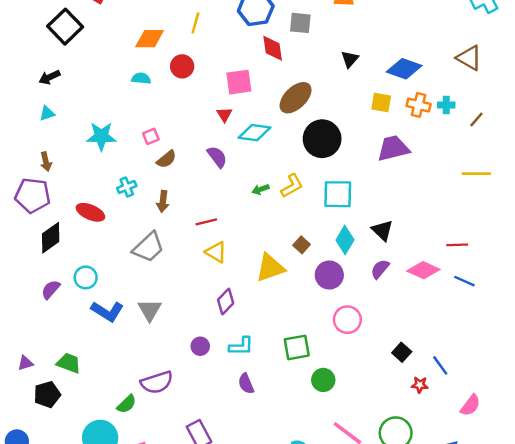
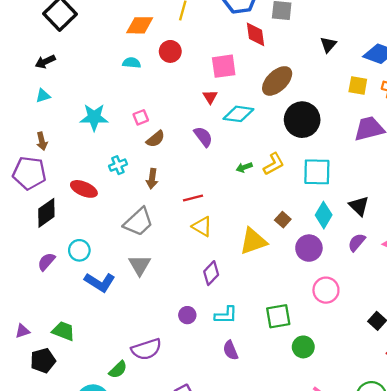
gray triangle: (150, 310) -> (140, 265), moved

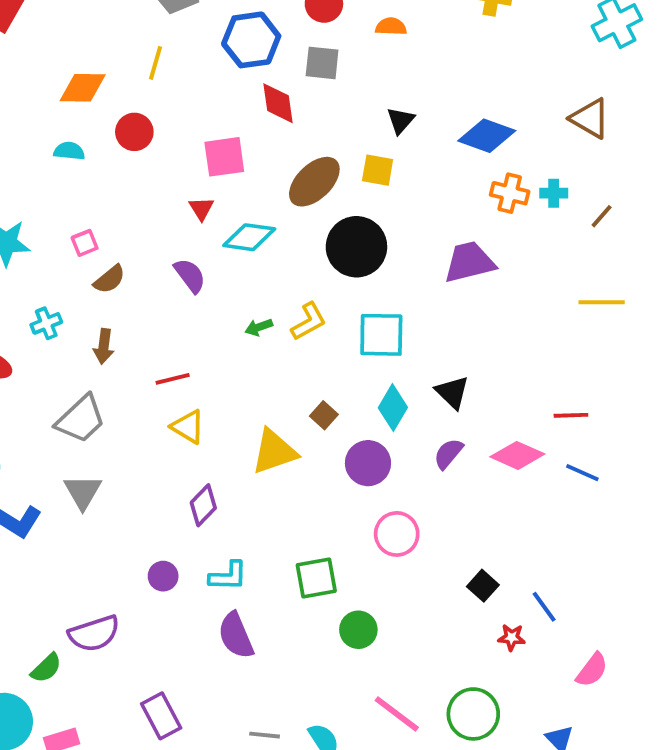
yellow square: (358, 86) -> (378, 170), moved
purple semicircle: (231, 350) -> (236, 635), size x1.4

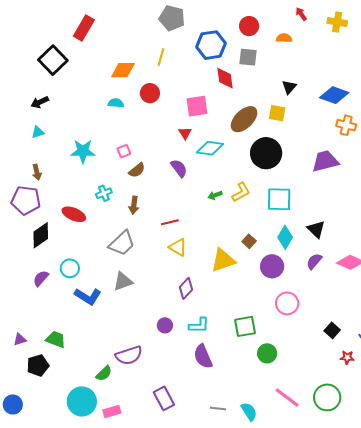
gray triangle: (83, 492) -> (123, 281), turned 40

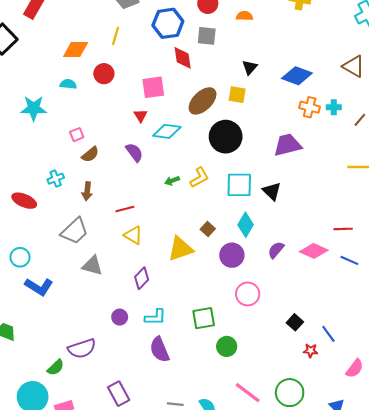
cyan star: (83, 151) -> (34, 108), moved
black triangle: (316, 229) -> (272, 191), moved
gray triangle: (123, 281) -> (92, 266), moved, turned 35

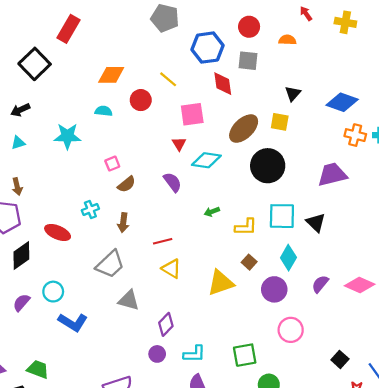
yellow line: (115, 36) -> (168, 79), moved, turned -66
yellow L-shape: (199, 178) -> (246, 227), moved, turned 30
purple diamond: (142, 278) -> (166, 324), moved

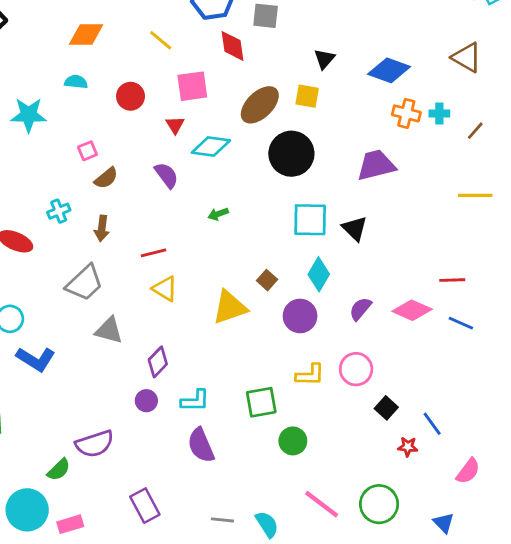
red circle: (141, 100) -> (131, 96), moved
yellow L-shape: (246, 227) -> (310, 375), moved
pink circle: (291, 330) -> (356, 369), moved

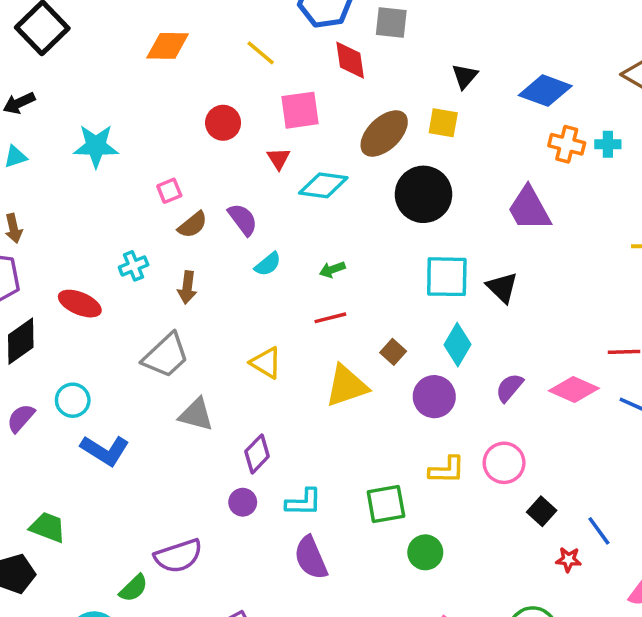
cyan semicircle: (76, 82) -> (268, 264), moved, turned 135
purple trapezoid: (376, 165) -> (529, 209), turned -105
purple semicircle: (166, 175) -> (243, 219), moved
red line: (154, 253) -> (330, 318), moved

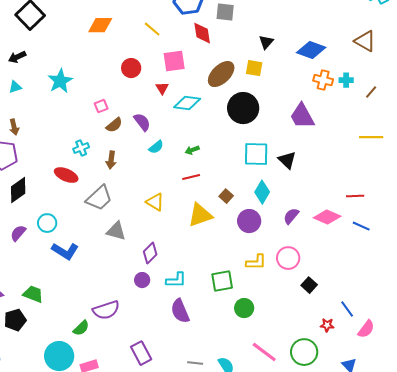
cyan star: (96, 146) -> (60, 81), turned -30
red ellipse: (80, 304) -> (66, 175), moved
blue line: (599, 531) -> (347, 309), moved
red star: (569, 560) -> (327, 325), moved

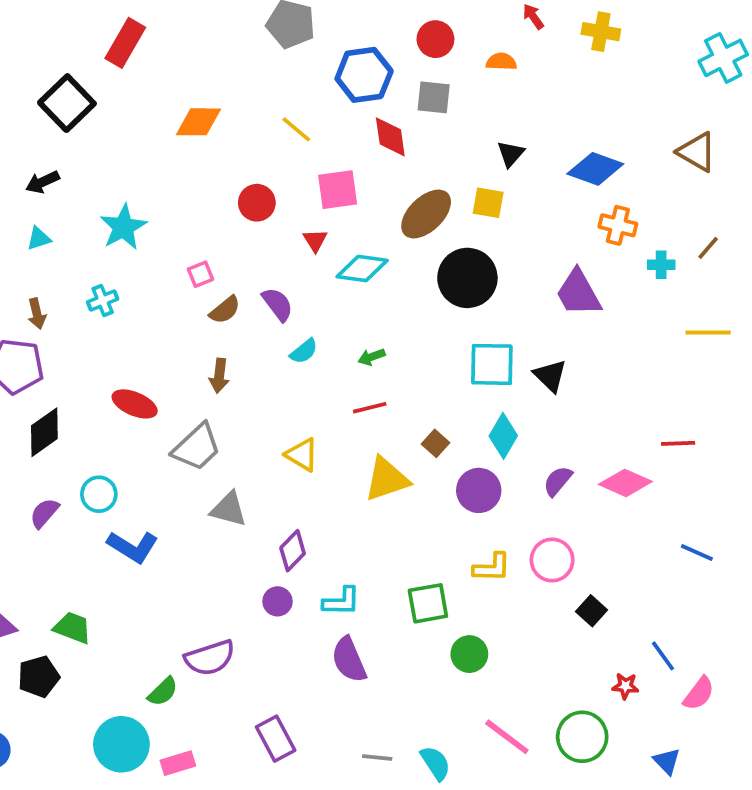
cyan cross: (346, 80) -> (661, 265), moved
cyan cross: (81, 148) -> (103, 301), moved
blue line: (361, 226) -> (697, 552), moved

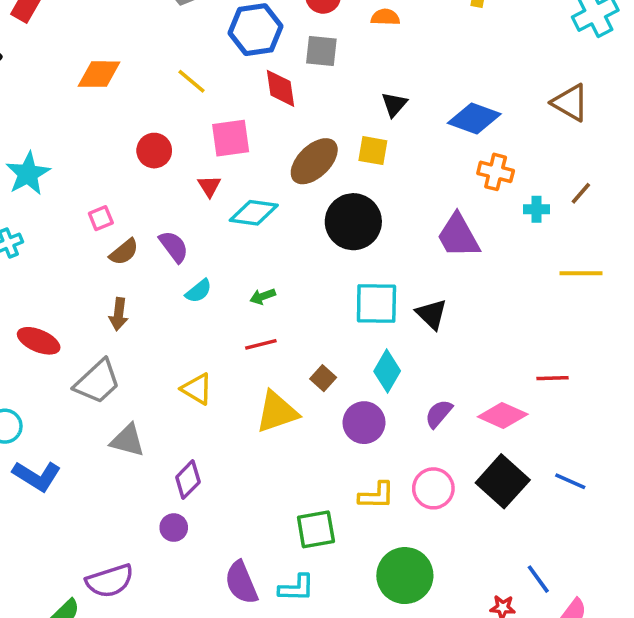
cyan L-shape: (341, 601) -> (296, 588), moved
black square: (592, 611) -> (503, 481), moved, size x1.8
green circle: (469, 654) -> (405, 576), moved, size x1.6

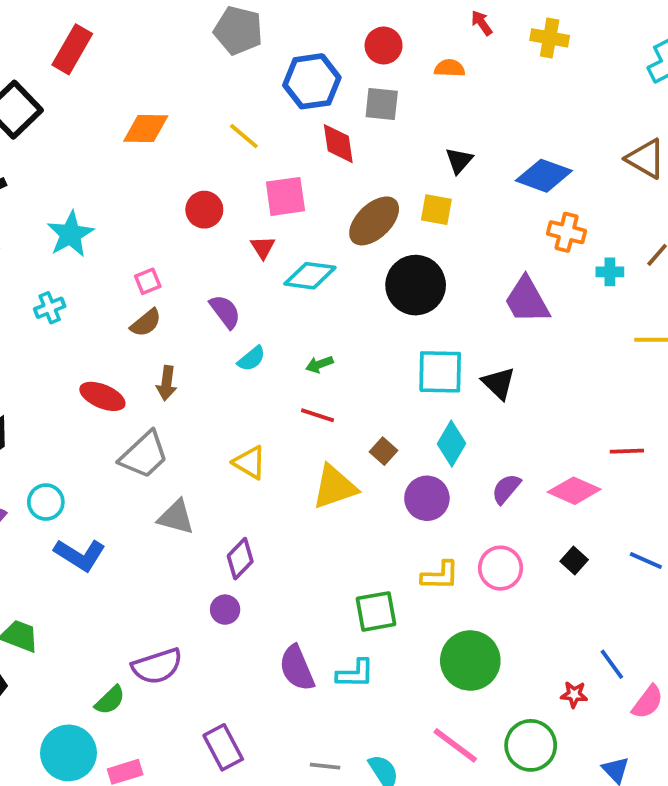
brown semicircle: (124, 252) -> (146, 323), moved
red ellipse: (39, 341) -> (102, 396), moved
red line: (261, 344) -> (318, 415), turned 32
black square: (503, 481) -> (574, 561), size x0.5

